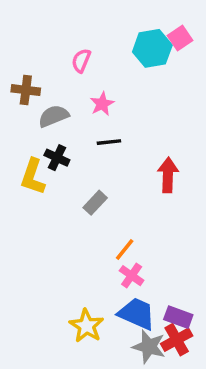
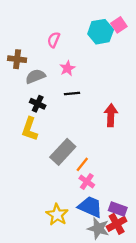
yellow L-shape: (33, 177) -> (30, 129), moved
gray rectangle: (95, 203) -> (63, 152), moved, size x1.6

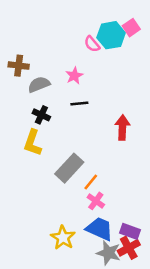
pink semicircle: (54, 40) -> (92, 44), moved, turned -63

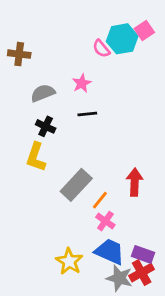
brown cross: (19, 66) -> (19, 54), moved
red arrow: (122, 128) -> (135, 182), moved

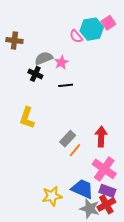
gray semicircle: (43, 93) -> (44, 58), moved
black cross: (46, 126) -> (35, 74), moved
gray rectangle: (76, 185) -> (68, 139), moved, size x0.7
pink cross: (105, 221) -> (104, 169), moved, size x1.6
yellow star: (69, 261) -> (52, 196), turned 30

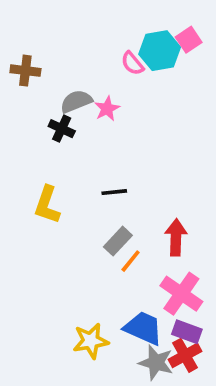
black line: (66, 85) -> (114, 192), moved

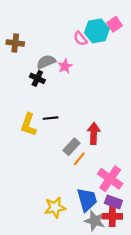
black line: (114, 192) -> (51, 118), moved
red arrow: (176, 237) -> (94, 134), moved
blue trapezoid: (143, 328) -> (87, 200), turned 50
red cross: (185, 355) -> (112, 216), turned 30

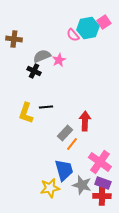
blue trapezoid: (87, 200) -> (64, 170), moved
gray star: (95, 221) -> (82, 185), moved

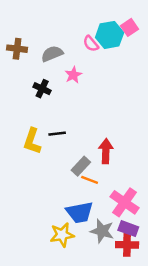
gray semicircle: (42, 56) -> (52, 54), moved
orange line: (72, 144) -> (90, 180), turned 72
blue trapezoid: (64, 170) -> (80, 212), turned 95

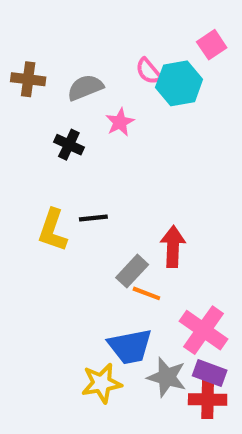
cyan hexagon: (110, 35) -> (179, 83), moved

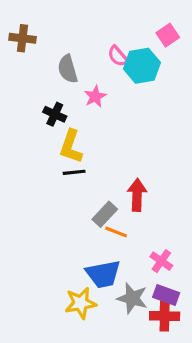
brown cross: (28, 79) -> (22, 38), moved
gray semicircle: (85, 87) -> (68, 69), turned -84
yellow L-shape: (53, 230) -> (71, 146), moved
pink cross: (204, 330) -> (161, 261), size x0.6

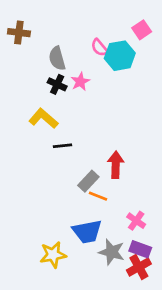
black cross: (55, 114) -> (57, 84), moved
yellow L-shape: (71, 146) -> (43, 118), moved, turned 112
yellow star: (81, 303) -> (53, 255), moved
red cross: (165, 316) -> (139, 267), turned -30

